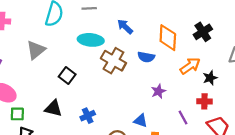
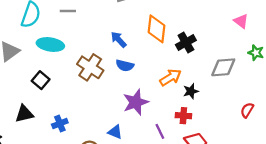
blue arrow: (125, 27) -> (119, 40), moved
orange diamond: (168, 38) -> (156, 29), moved
cyan ellipse: (91, 40) -> (50, 45), moved
purple star: (158, 91) -> (136, 102), size x1.6
black triangle: (53, 108) -> (24, 114), turned -30

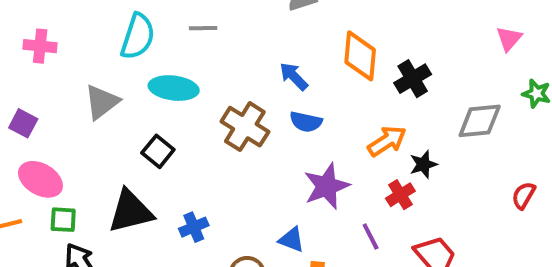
pink triangle: (241, 21) -> (509, 39), turned 35
black triangle: (24, 114) -> (131, 211), size x1.4
red cross: (183, 116) -> (400, 195), moved, turned -35

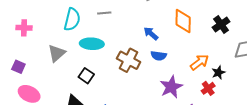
black cross: (413, 79) -> (221, 25), moved

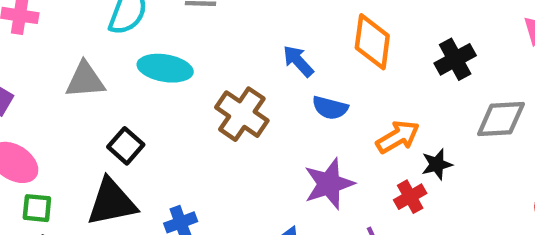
gray triangle: (57, 53) -> (85, 80), turned 30
blue semicircle: (159, 56) -> (330, 108), moved
black square: (86, 76) -> (126, 146), moved

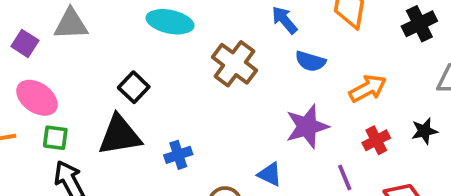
gray triangle: (85, 80) -> (71, 24), moved
black star: (437, 164) -> (424, 131), moved

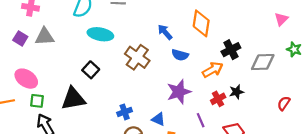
black cross: (419, 24) -> (231, 50), moved
purple square: (25, 43) -> (20, 38), moved
black square: (134, 87) -> (91, 70), moved
black star: (424, 131) -> (236, 92), moved
blue cross: (178, 155) -> (125, 112), moved

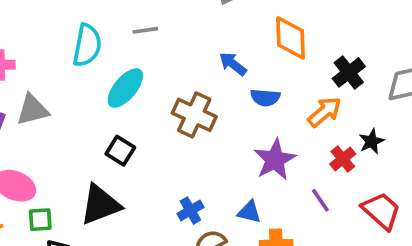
cyan ellipse: (100, 34) -> (125, 88), turned -50

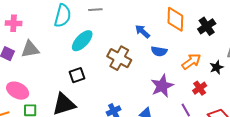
black cross: (349, 72) -> (207, 26), moved
black star: (371, 141) -> (217, 67), moved
black square: (120, 151) -> (77, 75), turned 35

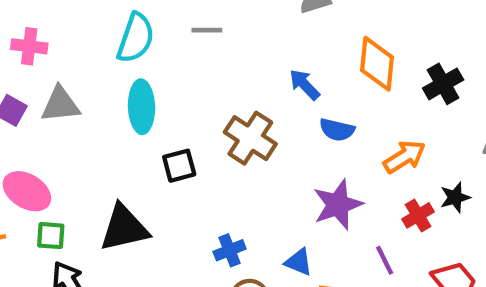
cyan ellipse: (82, 41) -> (142, 107), moved, turned -50
black star: (217, 67) -> (455, 197), moved
black square: (77, 75) -> (179, 166), moved

